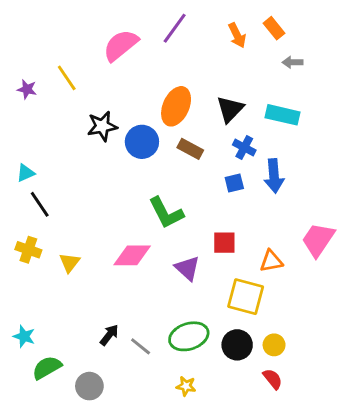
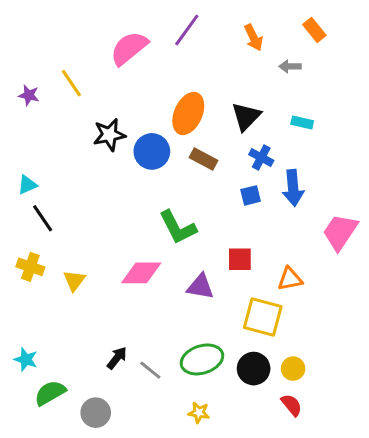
orange rectangle: (274, 28) -> (314, 30), moved
gray arrow: (292, 62) -> (290, 66), moved
cyan rectangle: (283, 115) -> (302, 123), size x0.6
pink trapezoid: (318, 240) -> (340, 232), moved
purple triangle: (187, 268) -> (200, 287), turned -32

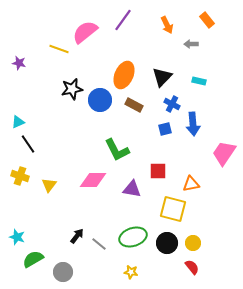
yellow line: (71, 83) -> (59, 49), moved, turned -36

